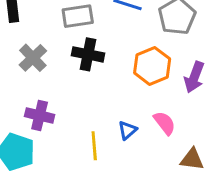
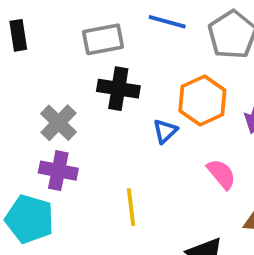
gray cross: (33, 58) -> (59, 123), moved
blue triangle: (127, 130) -> (165, 131), moved

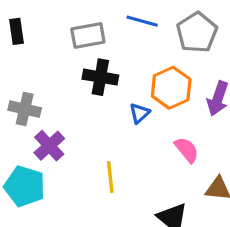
gray cross: (59, 123) -> (25, 109), moved, turned -32
purple cross: (58, 171) -> (49, 146), turned 36

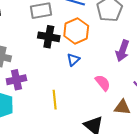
orange hexagon: (171, 88) -> (76, 31), moved
purple cross: (49, 146) -> (16, 80), turned 30

